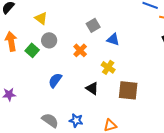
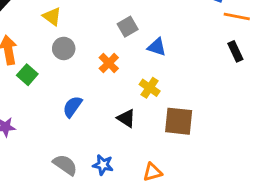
green square: (32, 50) -> (27, 75), moved

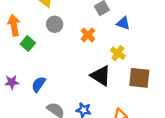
blue semicircle: (72, 107) -> (39, 84), moved
black triangle: (126, 118) -> (101, 76), size x1.5

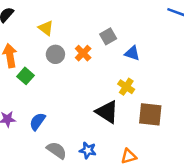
orange cross: (88, 35) -> (83, 53), moved

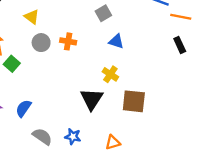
gray square: (108, 36) -> (103, 13), moved
orange cross: (83, 53) -> (68, 41), turned -35
black triangle: (107, 112) -> (92, 99), turned 30

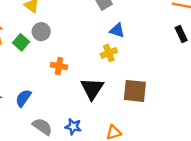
orange cross: (68, 41) -> (59, 66), moved
green square: (12, 64) -> (21, 42), moved
yellow cross: (110, 74) -> (109, 53), moved, turned 35

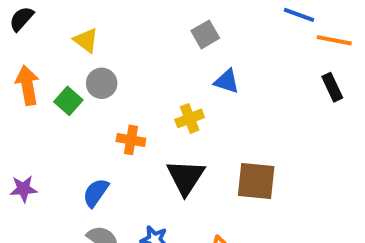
yellow cross: (109, 53) -> (190, 118), moved
blue semicircle: (23, 98) -> (96, 193), moved

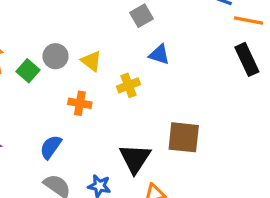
yellow triangle: (86, 40) -> (91, 61), moved
black rectangle: (332, 87) -> (247, 59), size x1.4
black triangle: (186, 177) -> (135, 158), moved

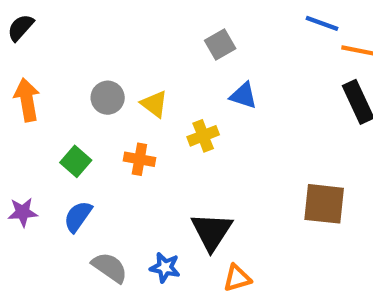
green square: (28, 71) -> (76, 161), moved
brown square: (184, 137) -> (324, 204), moved
blue semicircle: (51, 147) -> (78, 217), moved

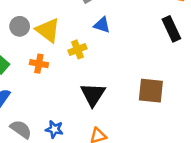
yellow triangle: (154, 104) -> (48, 30), size x1.5
black triangle: (212, 231) -> (93, 94), moved

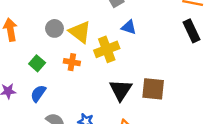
yellow cross: (78, 49) -> (107, 49), size x1.5
brown square: (151, 91) -> (153, 89), moved

